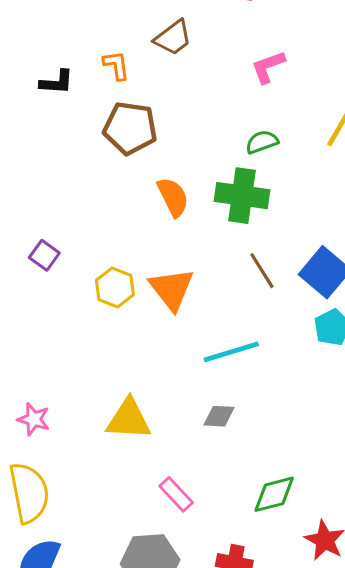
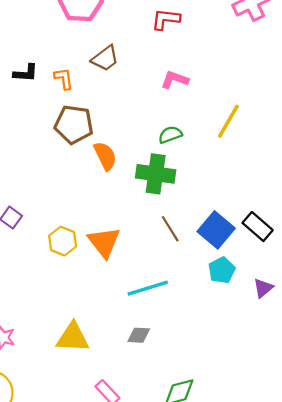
pink L-shape: (268, 67) -> (175, 80), turned 40
black L-shape: (57, 82) -> (26, 73), moved
orange semicircle: (173, 197) -> (105, 156), moved

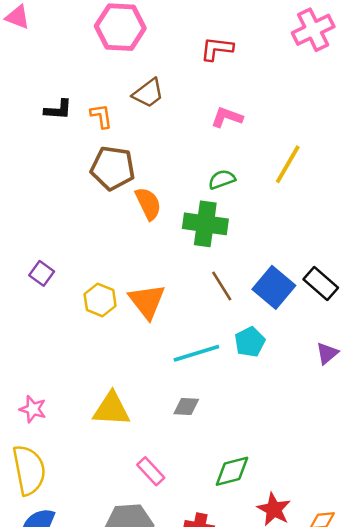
cyan pentagon: (222, 270) -> (250, 342), moved

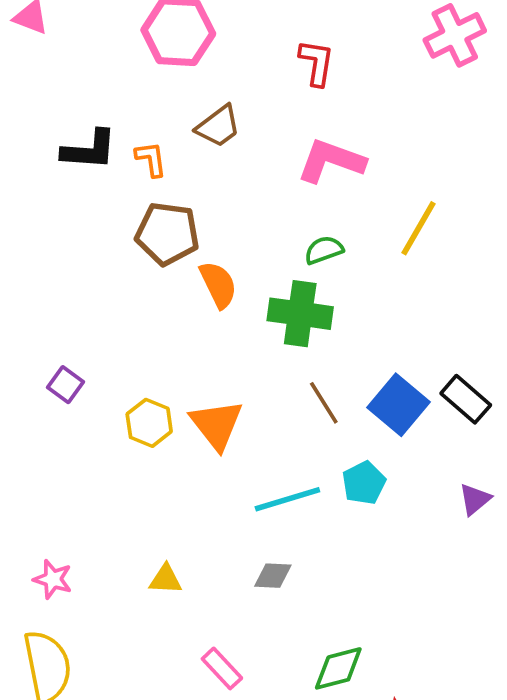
red L-shape: (217, 49) -> (317, 63), turned 92
black L-shape: (58, 110) -> (89, 150), size x1.4
pink L-shape: (227, 117) -> (331, 161), size x1.5
yellow triangle: (111, 409) -> (166, 579), size x0.6

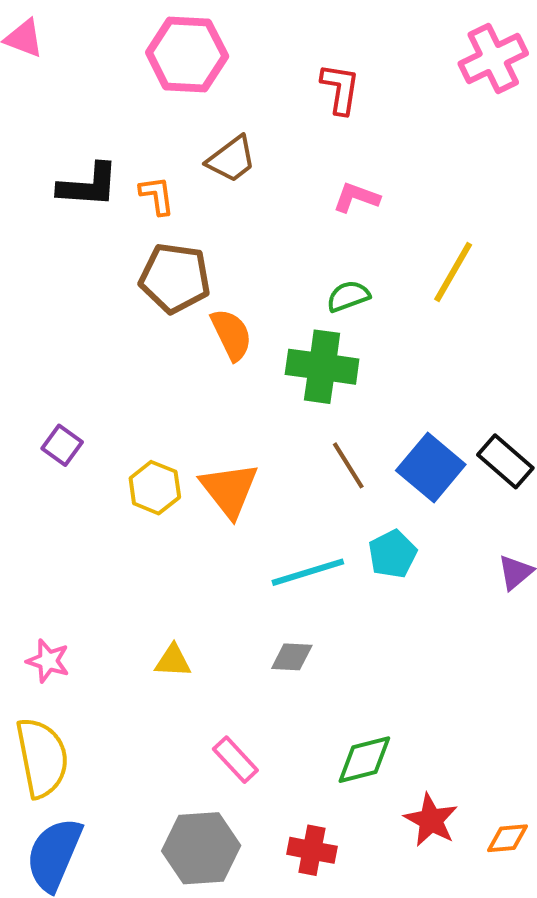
pink L-shape: (331, 161) -> (356, 197), size x0.6

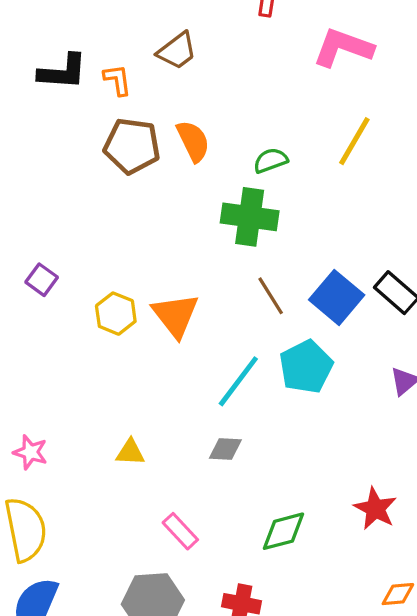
pink L-shape: (356, 197) -> (343, 48), moved, size x1.6
orange semicircle: (231, 334) -> (193, 141), moved
cyan pentagon: (393, 554) -> (306, 367), size x1.4
cyan line: (308, 572) -> (238, 381), turned -36
red star: (431, 820) -> (375, 509), moved

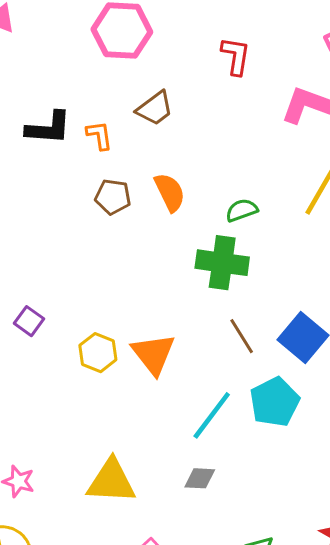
brown pentagon: (132, 146) -> (113, 197), size x0.7
yellow triangle: (130, 452) -> (111, 481), size x1.8

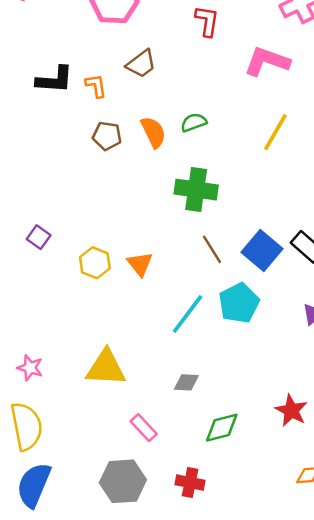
green semicircle: (242, 210) -> (194, 122), moved
orange triangle: (153, 354) -> (140, 264), size x0.7
gray diamond: (200, 478) -> (186, 382), moved

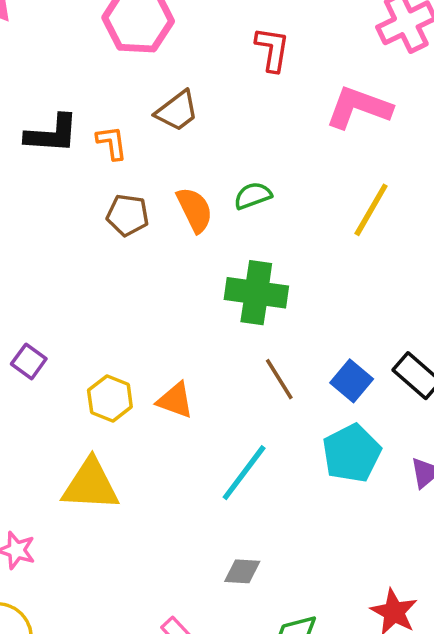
blue square: (262, 251) -> (352, 381), size x0.7
orange triangle: (140, 264) -> (175, 400), turned -32
cyan pentagon: (239, 303) -> (352, 453), moved
yellow triangle: (106, 368) -> (91, 485), moved

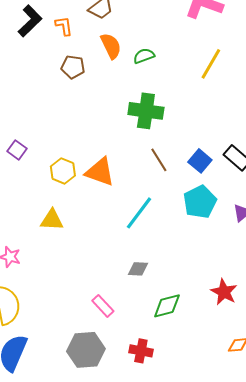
black L-shape: (52, 134) -> (30, 21), turned -48
orange semicircle: (195, 210) -> (111, 46), moved
orange triangle: (175, 400) -> (100, 172), size x1.4
yellow triangle: (91, 485) -> (52, 220), size x0.7

